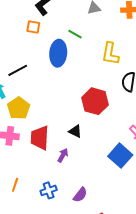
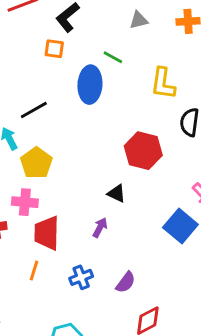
red trapezoid: (40, 138) -> (47, 233), moved

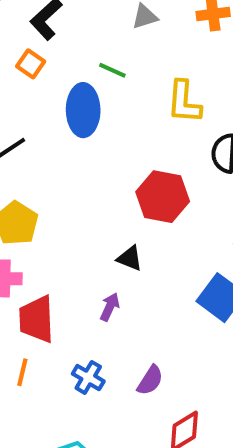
orange square: (54, 49) -> (31, 64), turned 30
blue cross: (81, 277) -> (88, 377), turned -35

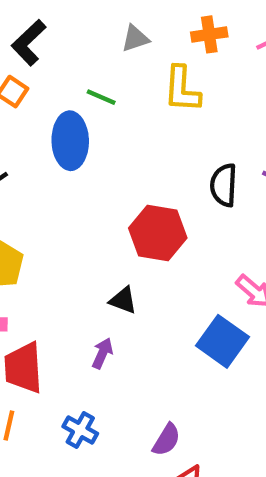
yellow L-shape: (184, 102) -> (182, 89), moved
purple semicircle: (150, 380) -> (166, 440), moved

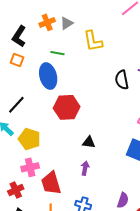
orange cross: (209, 34) -> (47, 22), moved
red hexagon: (158, 233) -> (67, 107), moved

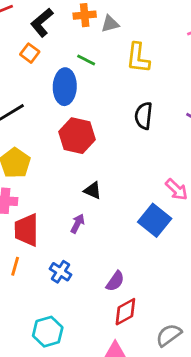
black semicircle: (122, 80) -> (144, 116), moved

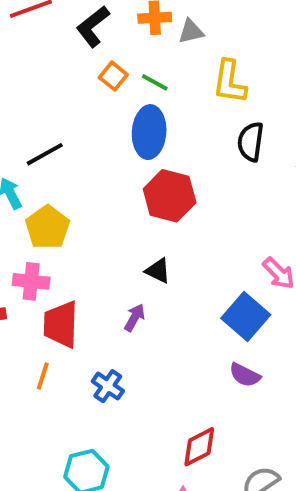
orange square: (30, 53) -> (113, 76), moved
blue ellipse: (65, 87) -> (149, 132), moved
black semicircle: (144, 116) -> (251, 142), moved
red hexagon: (77, 136) -> (170, 196), moved
purple semicircle: (115, 281) -> (245, 375), moved, turned 80

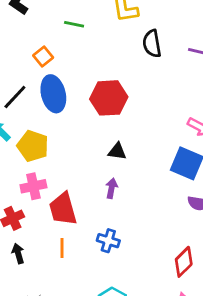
orange square: (113, 76) -> (43, 57), moved, turned 30
blue ellipse: (149, 132) -> (53, 94), moved

